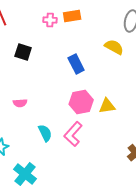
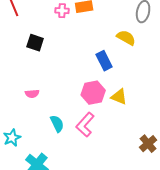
blue rectangle: (76, 64) -> (104, 61), moved
yellow triangle: (107, 106) -> (119, 97), turned 30

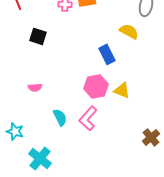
cyan star: (12, 138) -> (15, 131), turned -30

